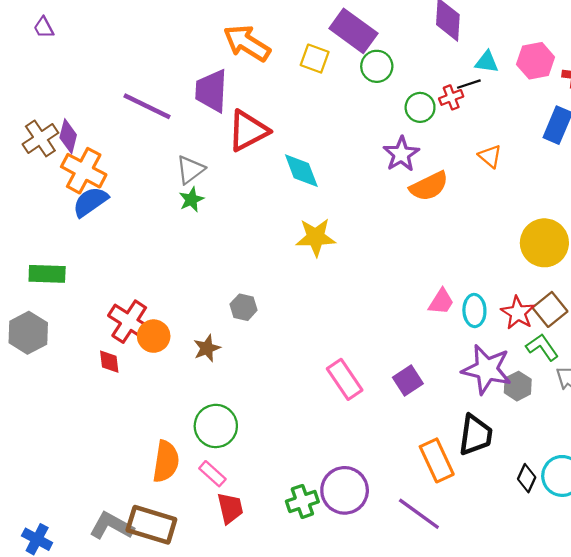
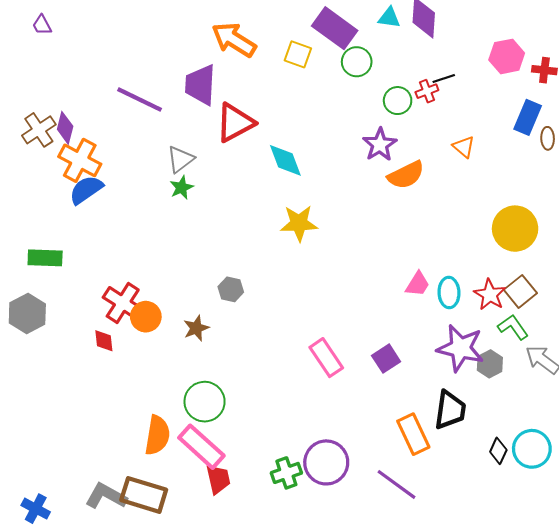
cyan triangle: (487, 62) -> (389, 18), moved
pink rectangle: (212, 474) -> (201, 447), size x1.8

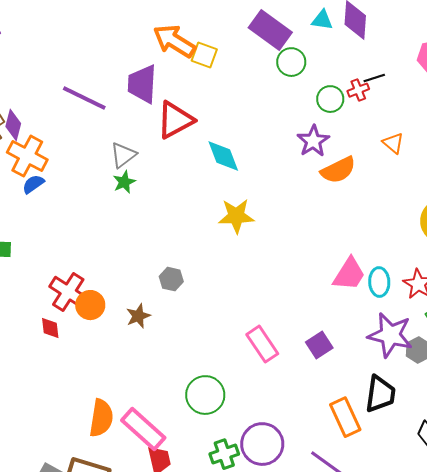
yellow square: (298, 54) -> (204, 55), moved
blue semicircle: (86, 190) -> (33, 184), size x0.7
pink trapezoid: (418, 284) -> (349, 274), size x1.4
green circle: (205, 402) -> (205, 395), moved

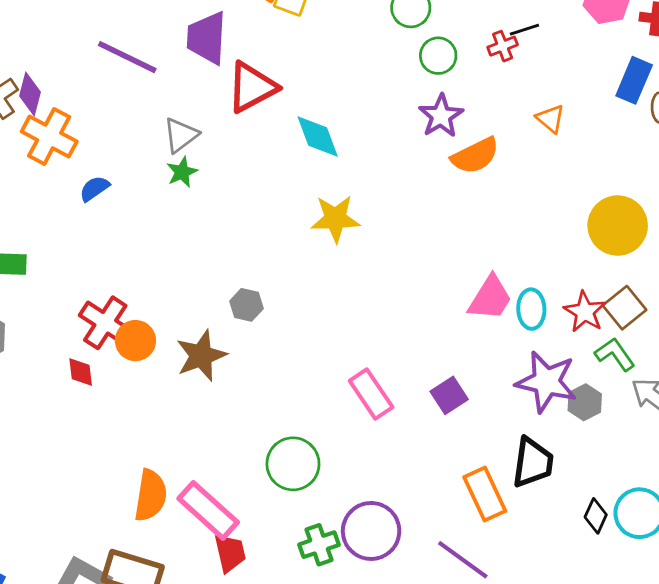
green circle: (330, 99) -> (438, 56), moved
blue semicircle: (33, 184) -> (94, 189), moved
brown star: (138, 316) -> (201, 356), size x1.5

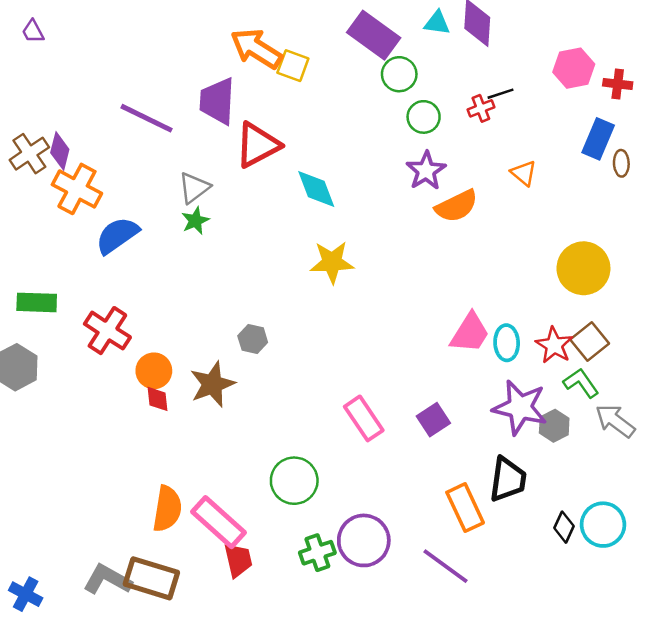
blue semicircle: (94, 189) -> (117, 235), size x1.6
red cross: (105, 323) -> (107, 331), moved
red diamond: (81, 372) -> (157, 399), moved

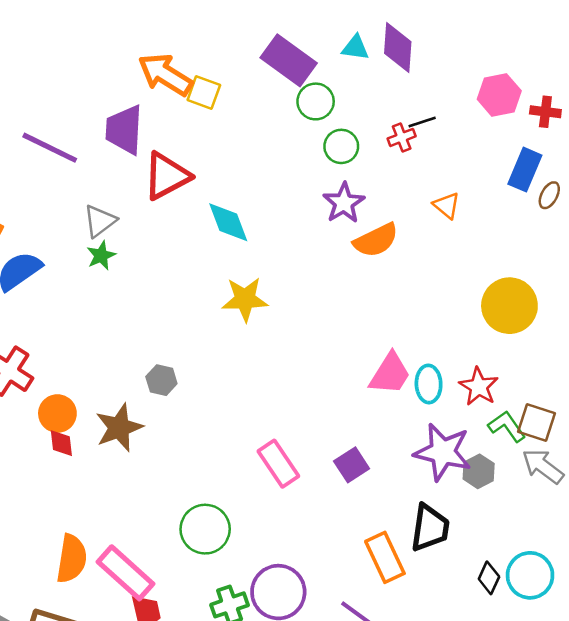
brown ellipse: (621, 163) -> (549, 195), turned 30
brown square: (590, 342) -> (536, 423), moved, turned -33

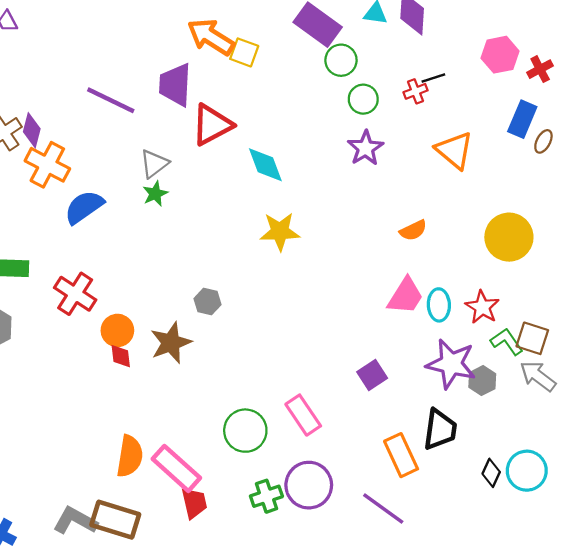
red cross: (545, 112) -> (540, 69), turned -35
orange triangle: (447, 205) -> (454, 150), size x1.6
orange semicircle: (376, 240) -> (413, 230), moved, size x0.7
pink rectangle: (278, 464) -> (303, 415), moved

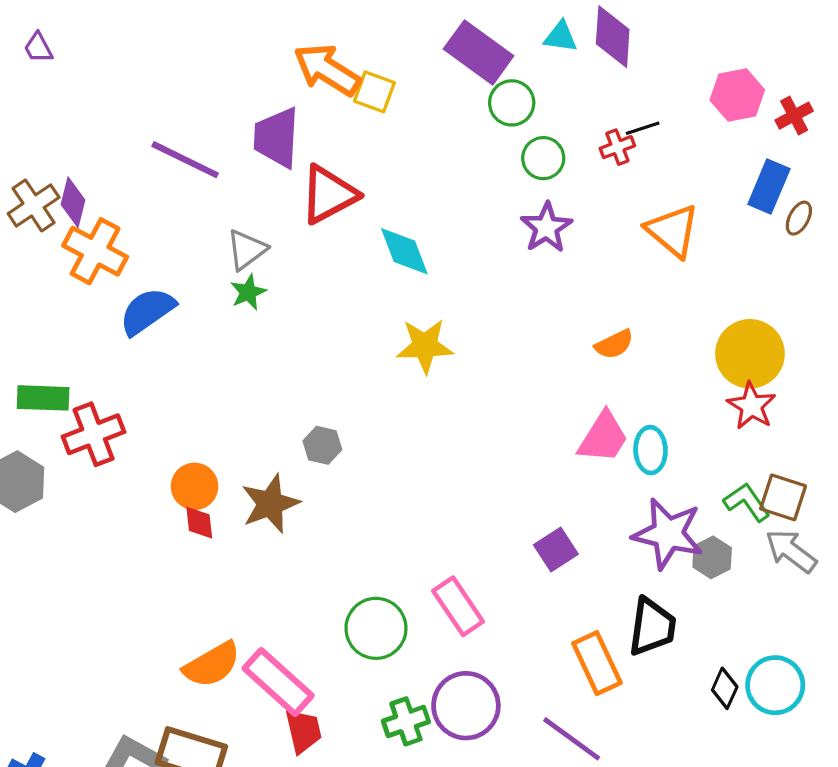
red cross: (75, 294) -> (94, 434), moved, turned 36
red star: (482, 307) -> (752, 406), moved
orange semicircle: (130, 456) -> (212, 665), turned 51

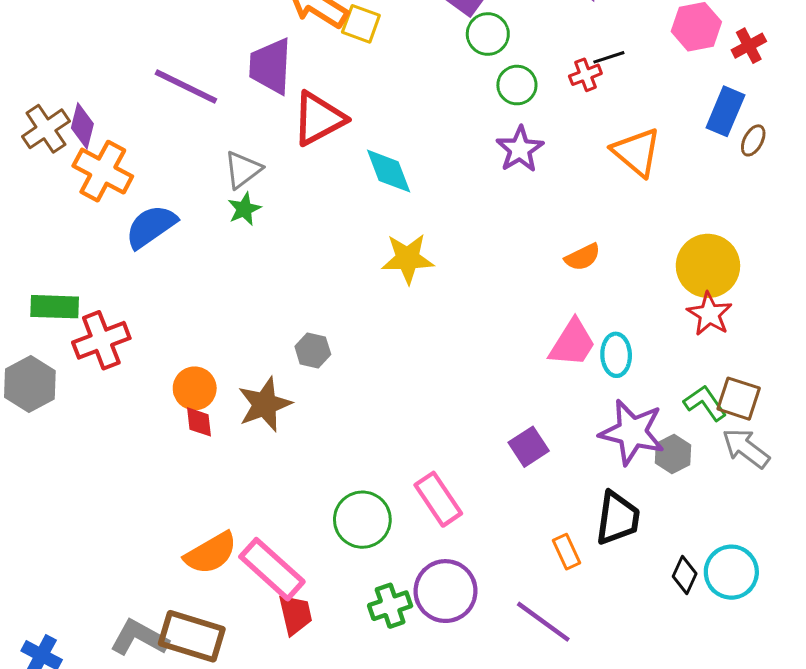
orange rectangle: (597, 663) -> (567, 552), size x0.6

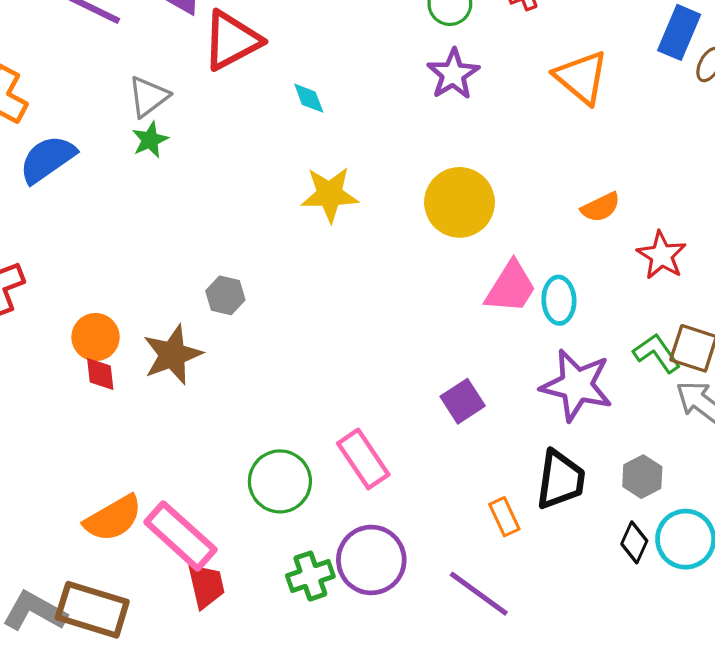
cyan diamond: (389, 171) -> (309, 98), size x0.6
orange semicircle: (583, 257) -> (601, 207), moved
yellow circle: (708, 266) -> (459, 202), moved
gray hexagon: (673, 454) -> (642, 477), moved

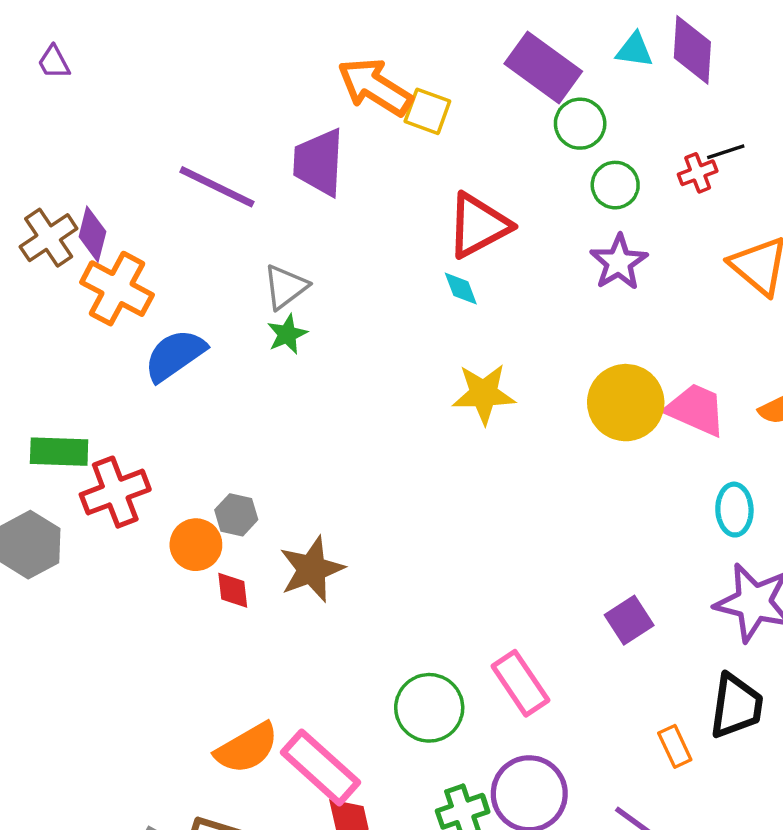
red triangle: (232, 40) -> (478, 225), moved
pink trapezoid: (511, 287) -> (696, 410), moved, turned -98
gray hexagon: (225, 295) -> (236, 515), moved
orange circle: (96, 337) -> (196, 545), moved

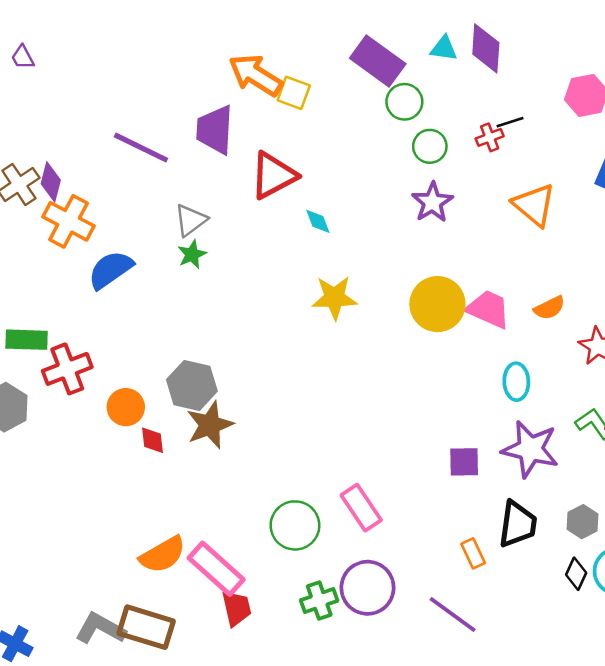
red triangle: (478, 225) -> (273, 176), moved
gray hexagon: (236, 515) -> (192, 385), moved, size x1.6
purple square: (629, 620) -> (464, 462), moved, turned 32

